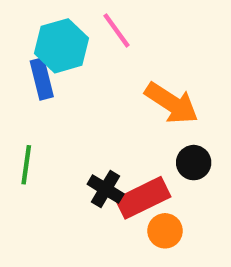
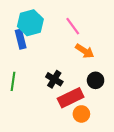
pink line: (117, 30) -> (73, 26), moved
orange arrow: (172, 103) -> (85, 51), size x0.7
black cross: (106, 189) -> (54, 79), moved

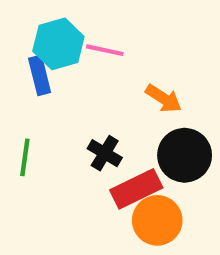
pink line: (73, 26) -> (105, 50), moved, turned -42
black circle: (96, 80) -> (185, 155), size x1.6
orange circle: (81, 114) -> (157, 220), size x1.5

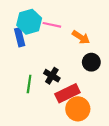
orange arrow: (164, 99) -> (81, 37), moved
black circle: (185, 155) -> (91, 62), moved, size x0.7
green line: (25, 157) -> (29, 84), moved

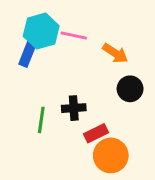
blue rectangle: (20, 37) -> (28, 53), turned 36
black cross: (52, 76) -> (74, 108), turned -35
red rectangle: (67, 93) -> (96, 133), size x0.7

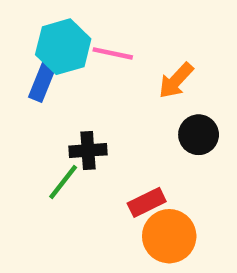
orange arrow: (115, 53) -> (176, 81), turned 100
black cross: (74, 108) -> (88, 150), moved
green line: (41, 120) -> (63, 182), turned 30

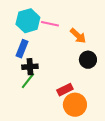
blue rectangle: (43, 81) -> (22, 49), moved
orange arrow: (176, 81) -> (78, 36), turned -90
black cross: (88, 150) -> (30, 67), moved

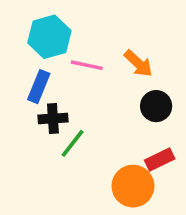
pink line: (50, 24) -> (87, 65), moved
green line: (28, 81) -> (73, 143), moved
red rectangle: (65, 90) -> (160, 159), moved

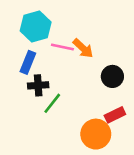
orange arrow: (138, 63) -> (83, 48), moved

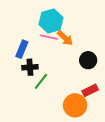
cyan hexagon: (36, 27) -> (51, 21), moved

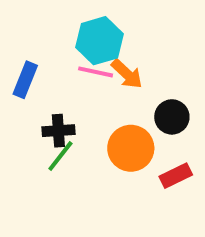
blue rectangle: (22, 49) -> (25, 80), moved
green line: (41, 81) -> (60, 156), moved
orange circle: (75, 105) -> (131, 148), moved

